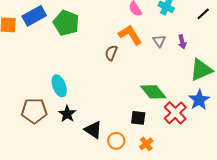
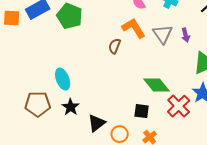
gray triangle: (159, 41) -> (163, 34), size x1.5
black triangle: (93, 130) -> (97, 123), turned 48

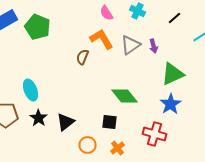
gray triangle: (163, 34) -> (130, 45), turned 30
red cross: (179, 106) -> (154, 134), moved, turned -30
black triangle: (97, 123) -> (66, 122), moved

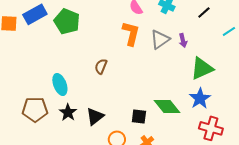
orange L-shape: (102, 39) -> (131, 33), turned 45
brown semicircle: (82, 57) -> (101, 66), moved
green diamond: (124, 96) -> (167, 106), moved
red cross: (154, 134) -> (211, 128), moved

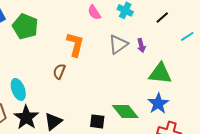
orange L-shape: (131, 33) -> (75, 44), moved
green triangle: (202, 68) -> (160, 73), turned 30
black star: (68, 112) -> (26, 117), size x1.4

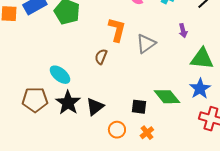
gray triangle: (118, 44) -> (146, 44), moved
cyan ellipse: (18, 89) -> (60, 75), turned -30

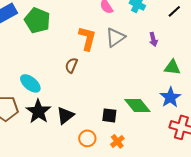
gray triangle: (146, 44) -> (115, 37), moved
green triangle: (202, 59) -> (172, 67), size x0.7

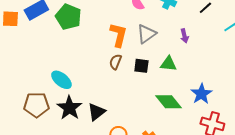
brown semicircle: (71, 65) -> (115, 62), moved
green triangle: (172, 67) -> (168, 64), moved
black square: (109, 115) -> (141, 66), moved

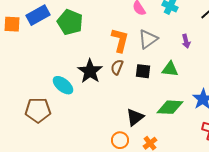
green diamond: (168, 102) -> (170, 107), turned -48
black star: (69, 108) -> (90, 71), moved
black triangle: (96, 112) -> (135, 117), moved

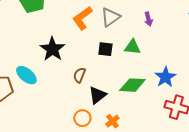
orange L-shape: (120, 40) -> (82, 18), turned -140
brown semicircle: (117, 67) -> (79, 75), moved
cyan ellipse: (63, 85) -> (26, 75), moved

